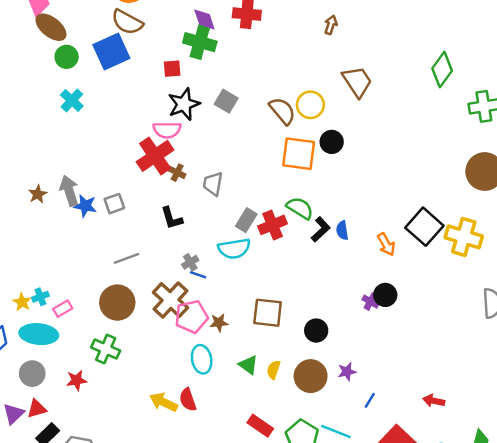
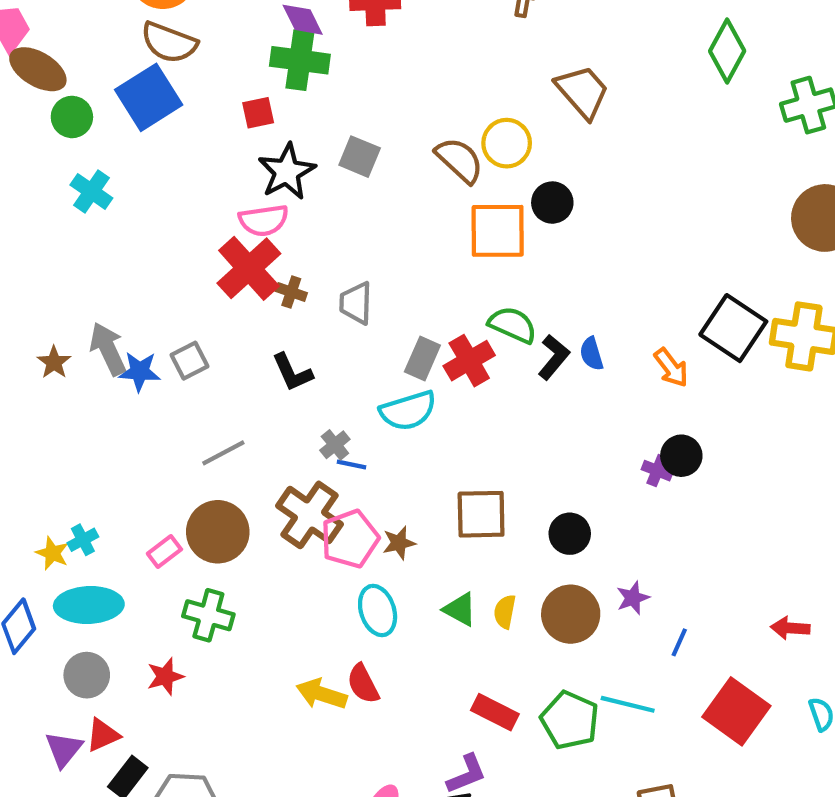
pink rectangle: (63, 309) -> (164, 551), moved

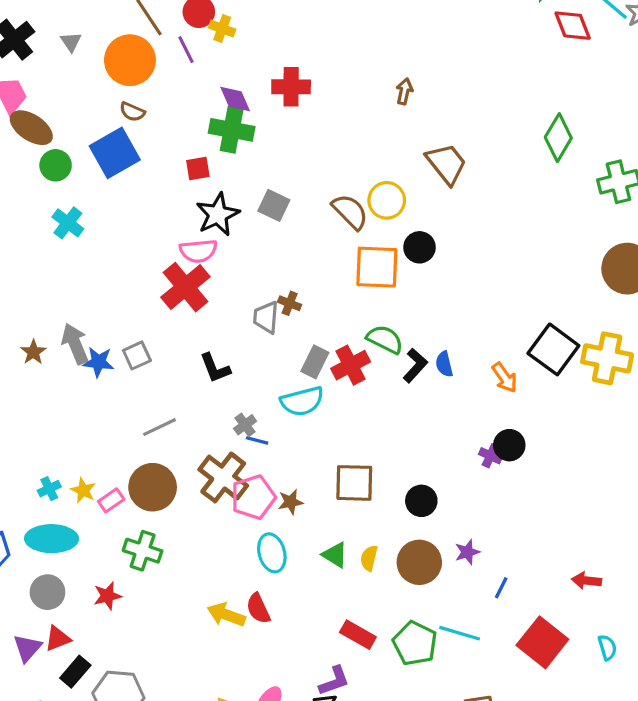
brown semicircle: (169, 42) -> (132, 112), size x0.6
brown cross: (291, 292) -> (290, 303), moved
yellow star: (52, 553) -> (83, 490), moved

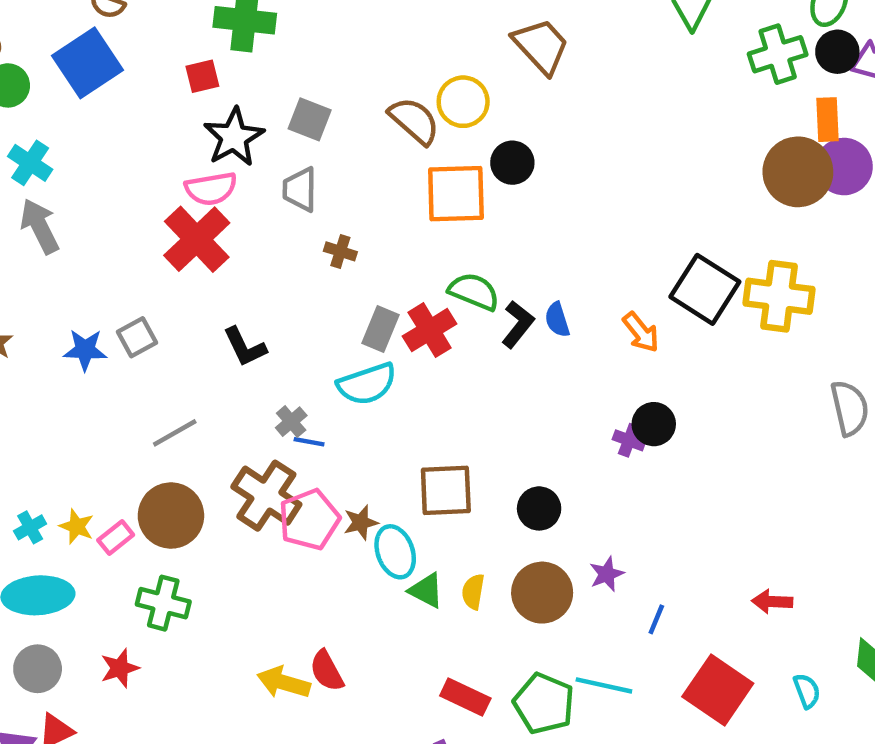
gray trapezoid: (266, 317) -> (300, 189), moved
gray arrow: (75, 344) -> (40, 226), moved
cyan ellipse: (272, 553) -> (395, 552), moved

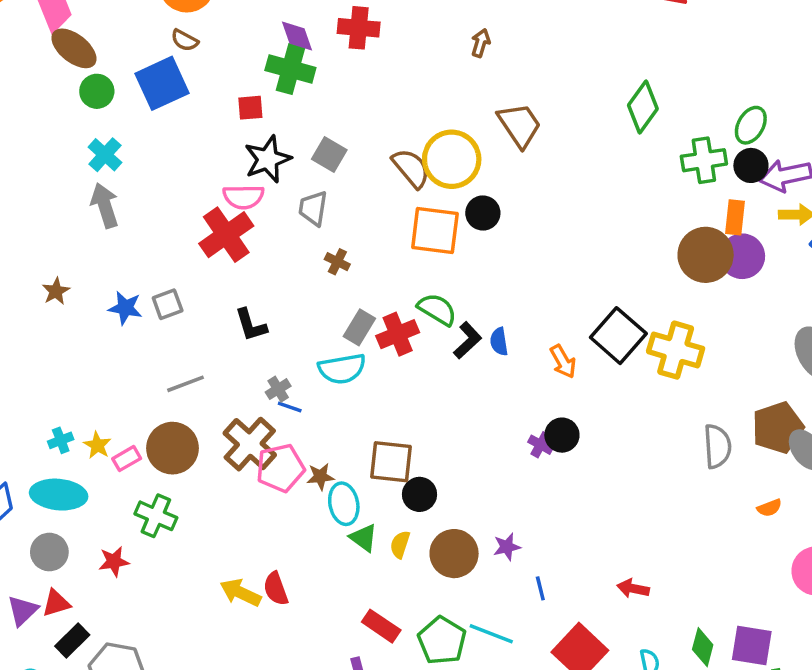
yellow circle: (463, 102) -> (452, 159), size x1.4
black circle: (539, 508) -> (419, 494), moved
blue line: (656, 619) -> (540, 588), turned -45

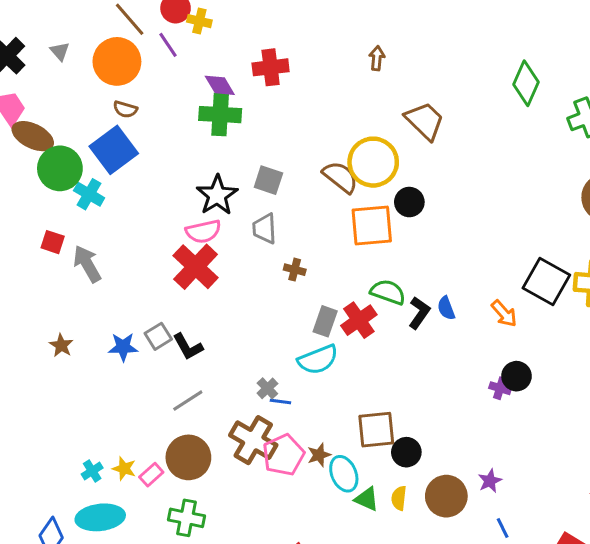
green circle: (97, 91) -> (60, 168), size x1.5
red square: (250, 108) -> (53, 242), moved, turned 35
cyan cross: (105, 155) -> (89, 194), moved
black L-shape: (251, 325) -> (188, 347), moved
blue line: (540, 588) -> (503, 528), moved

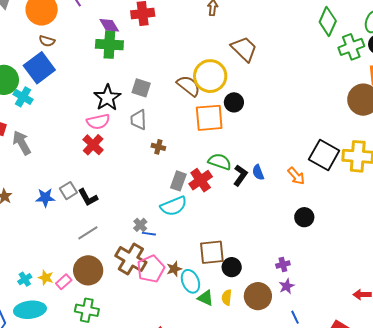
green diamond: (526, 83) -> (328, 21), moved
red cross: (196, 267) -> (93, 145), size x0.7
purple cross: (500, 388) -> (283, 264), moved, turned -32

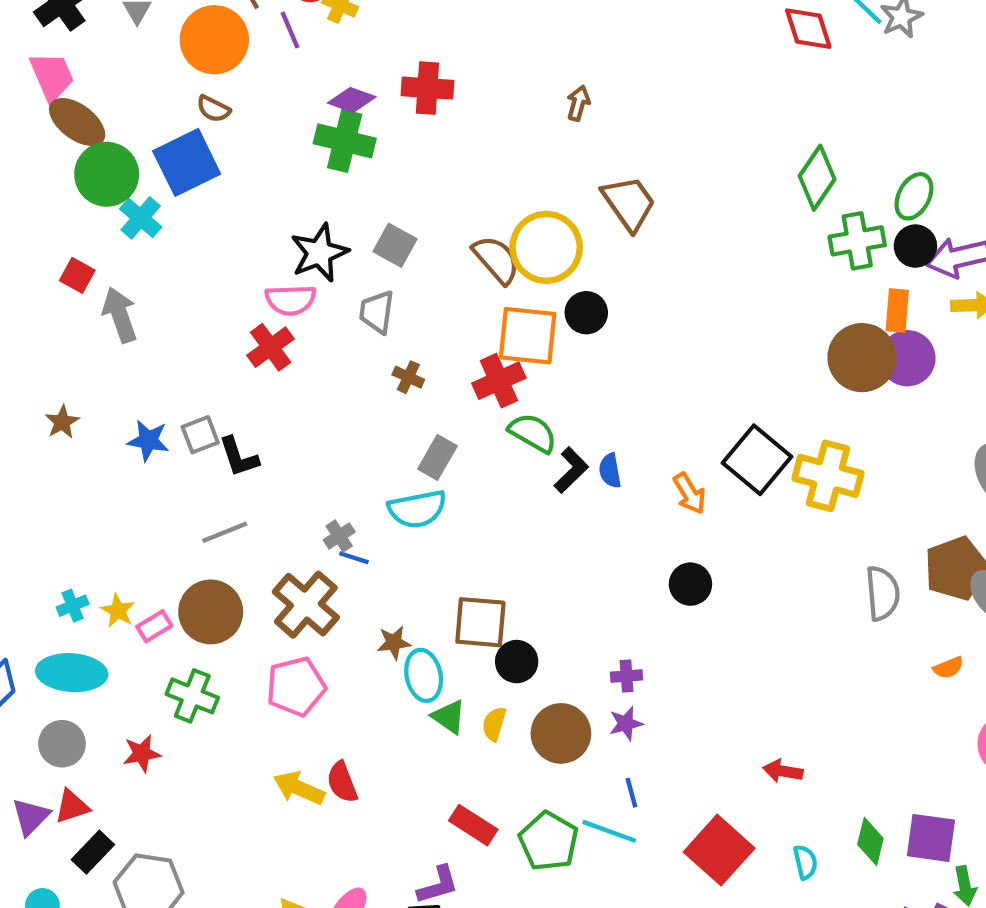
purple diamond: (109, 25) -> (352, 100), turned -50
red cross: (201, 180) -> (499, 381), moved
pink pentagon: (151, 269) -> (296, 687), moved

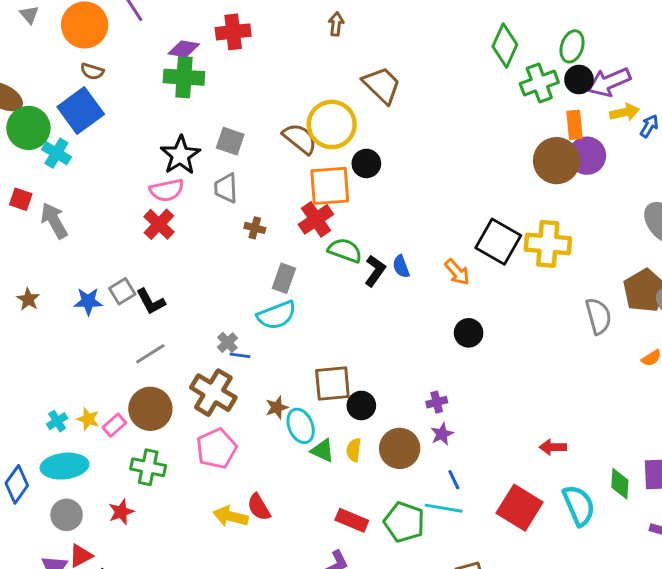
cyan semicircle: (805, 862) -> (579, 505), size x1.8

